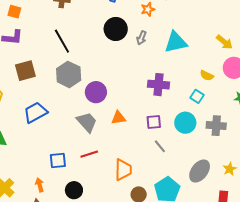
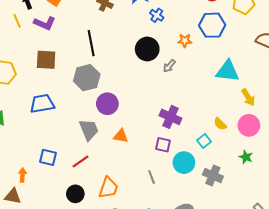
cyan triangle: (176, 42) -> (228, 71), moved
purple square: (154, 122) -> (163, 145), moved
red line: (89, 154) -> (81, 162), turned -36
black circle: (74, 190) -> (75, 194), moved

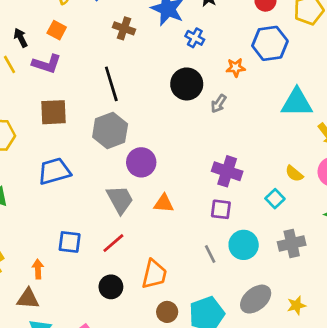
cyan circle: (184, 163) -> (244, 245), moved
gray cross: (213, 176) -> (292, 243), turned -30

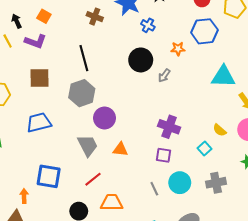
blue square: (70, 242) -> (49, 176), size x1.4
red line: (113, 243) -> (93, 179), moved
orange trapezoid: (154, 274) -> (112, 203), turned -105

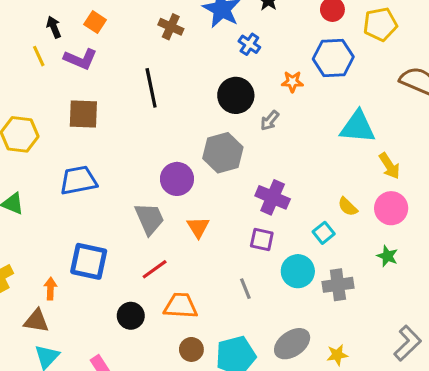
gray hexagon: (82, 93) -> (223, 153), moved
orange triangle: (120, 149) -> (198, 227), turned 49
cyan circle: (180, 183) -> (298, 271), moved

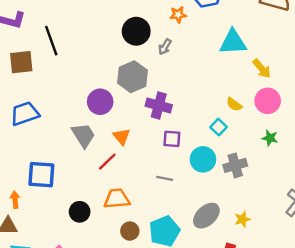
black line: (151, 88) -> (51, 41), moved
purple cross: (273, 197) -> (159, 105), moved
red line: (155, 269) -> (107, 162), moved
gray line: (245, 289) -> (165, 178), turned -49

